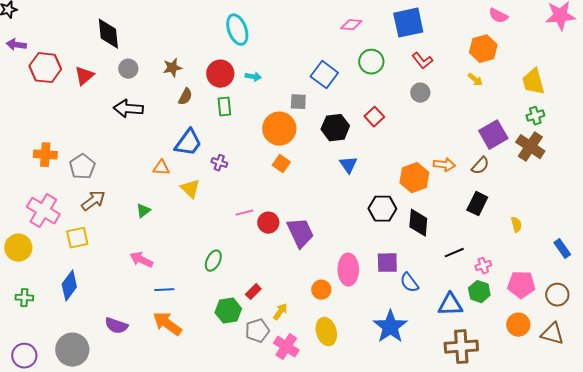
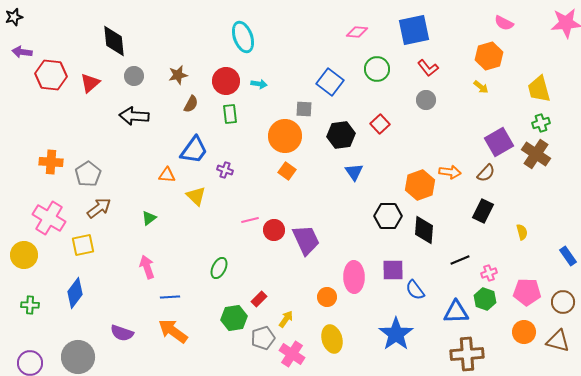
pink arrow: (141, 260) -> (147, 267), turned 45

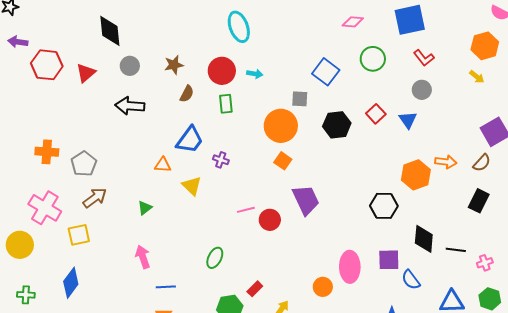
blue triangle: (354, 172) -> (408, 120), moved
black diamond: (424, 230) -> (424, 239), moved
purple trapezoid: (306, 240) -> (306, 200), moved
black line: (460, 260) -> (456, 250), turned 30
green hexagon: (485, 299) -> (490, 299), moved

